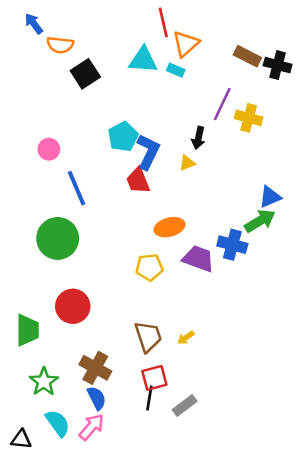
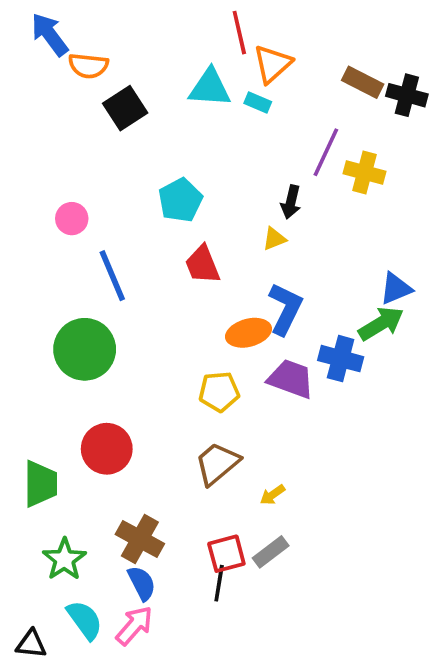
blue arrow: (34, 24) -> (50, 34), size x1.4
blue L-shape: (148, 152) -> (285, 309), moved
brown trapezoid: (148, 336) -> (217, 463), moved, turned -112
gray rectangle: (185, 406) -> (271, 552), moved

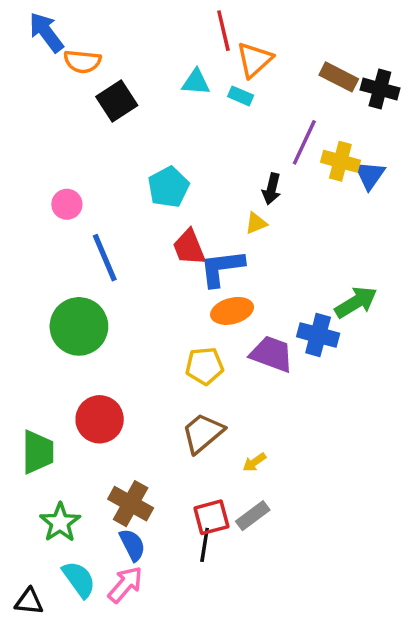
cyan triangle: (210, 88) -> (196, 82), size x0.7
blue triangle: (396, 289) -> (370, 175), moved, turned -32
blue L-shape: (285, 309) -> (222, 268), moved, turned -123

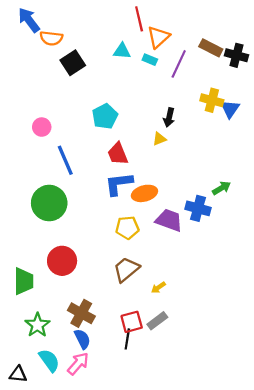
purple line: (304, 142) -> (179, 64), moved
blue L-shape: (222, 268) -> (119, 184), moved
green arrow: (356, 302) -> (222, 188), size x0.7

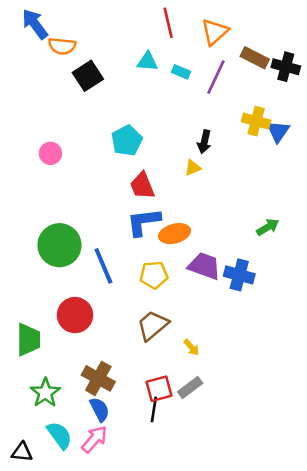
orange triangle: (158, 37) -> (215, 32), moved
blue line: (65, 160) -> (103, 266), moved
blue cross: (198, 208) -> (239, 275), moved
yellow arrow: (158, 288) -> (191, 347), turned -96

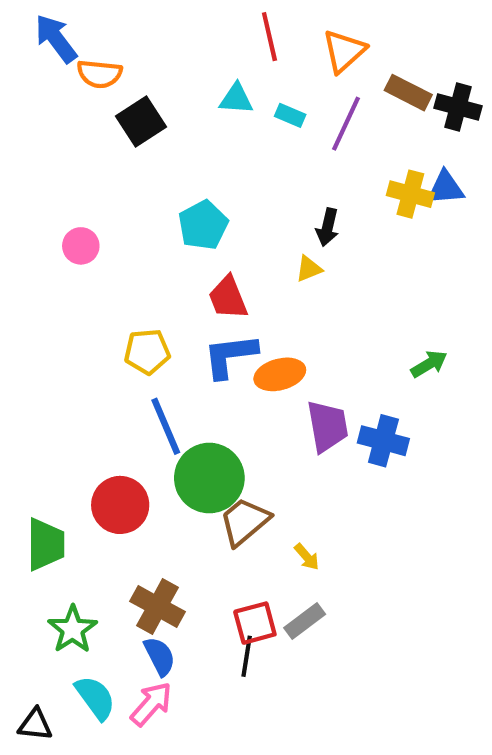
blue triangle: (278, 131) -> (446, 188), moved, turned 50
green circle: (59, 245) -> (209, 478), moved
purple trapezoid: (204, 266) -> (327, 426), turned 60
yellow pentagon: (154, 275) -> (147, 352), moved

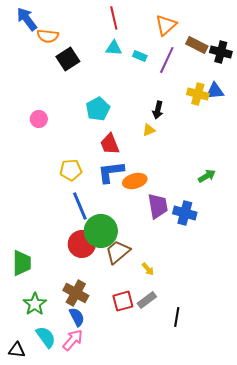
red line: (269, 37) -> (114, 18), moved
red circle: (120, 505) -> (82, 244), moved
black line: (247, 656) -> (177, 317), moved

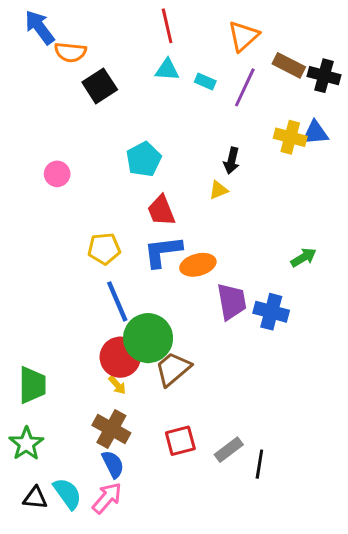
yellow arrow: (148, 269) -> (117, 385), moved
gray rectangle: (147, 300) -> (229, 450), moved
green star: (35, 304) -> (26, 444), moved
black triangle: (17, 350) -> (35, 498), moved

